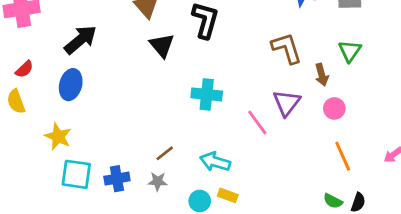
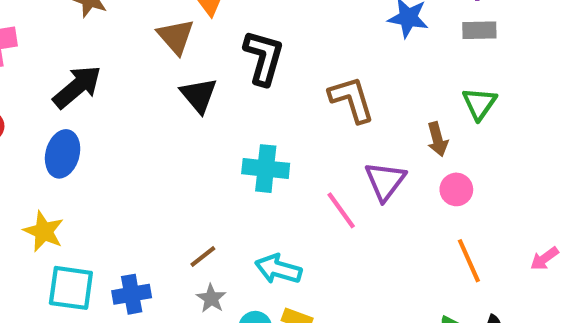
brown L-shape: (287, 48) -> (352, 99), moved
gray star: (158, 181) -> (211, 298), moved, turned 30

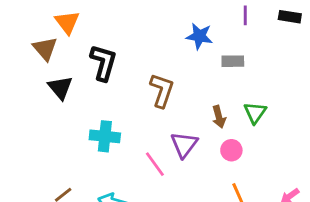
gray rectangle: (479, 30) -> (233, 61), moved
brown L-shape: (352, 99) -> (162, 90), turned 36
green triangle: (479, 104) -> (255, 113), moved

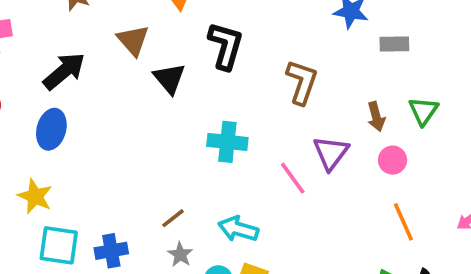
brown triangle: (45, 49) -> (133, 40), moved

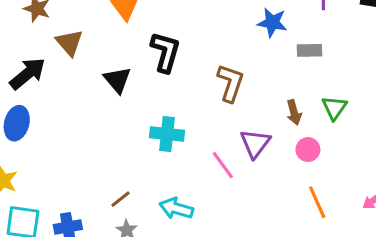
brown triangle: (133, 40) -> (69, 43), moved

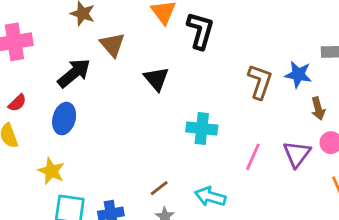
blue star: (272, 23) -> (298, 75), moved
black L-shape: (165, 52) -> (200, 31), moved
purple triangle: (255, 143) -> (297, 154), moved
pink line: (223, 165) -> (253, 157), turned 60

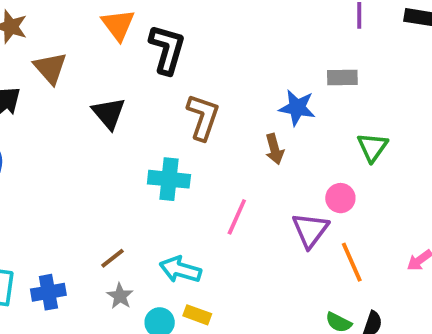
brown L-shape: (260, 82) -> (203, 117), moved
brown arrow: (318, 109) -> (274, 149), moved
purple triangle: (297, 154) -> (310, 230), moved

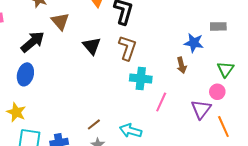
brown L-shape: (203, 117) -> (127, 48), moved
green triangle: (372, 147) -> (225, 69), moved
cyan cross: (169, 179) -> (141, 79), moved

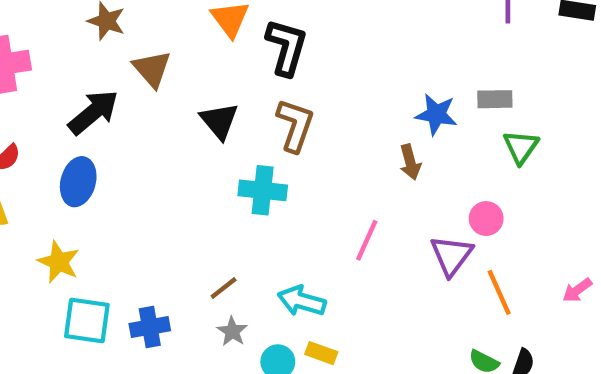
gray rectangle: (218, 26) -> (495, 99), moved
green triangle: (225, 69) -> (521, 147), moved
cyan cross: (141, 79) -> (263, 190), moved

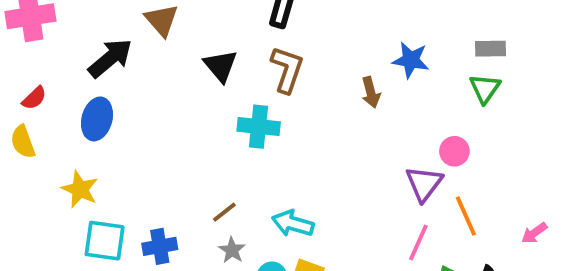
gray rectangle: (495, 99) -> (491, 49), moved
brown arrow: (410, 162) -> (371, 92), moved
pink line: (367, 240) -> (418, 243), moved
pink arrow: (577, 290) -> (534, 233), moved

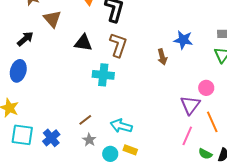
black arrow: (110, 58) -> (25, 39), size x0.7
black triangle: (221, 66) -> (83, 43), turned -42
blue cross: (160, 246) -> (51, 138), turned -30

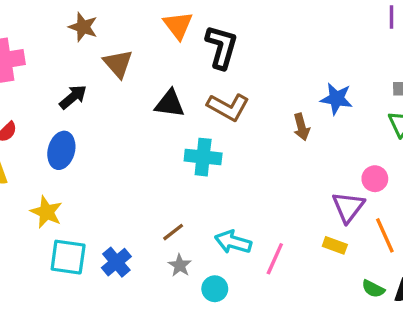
brown L-shape: (118, 45) -> (228, 107), turned 100
pink line: (187, 136) -> (275, 259), moved
yellow rectangle: (130, 150) -> (335, 245), moved

